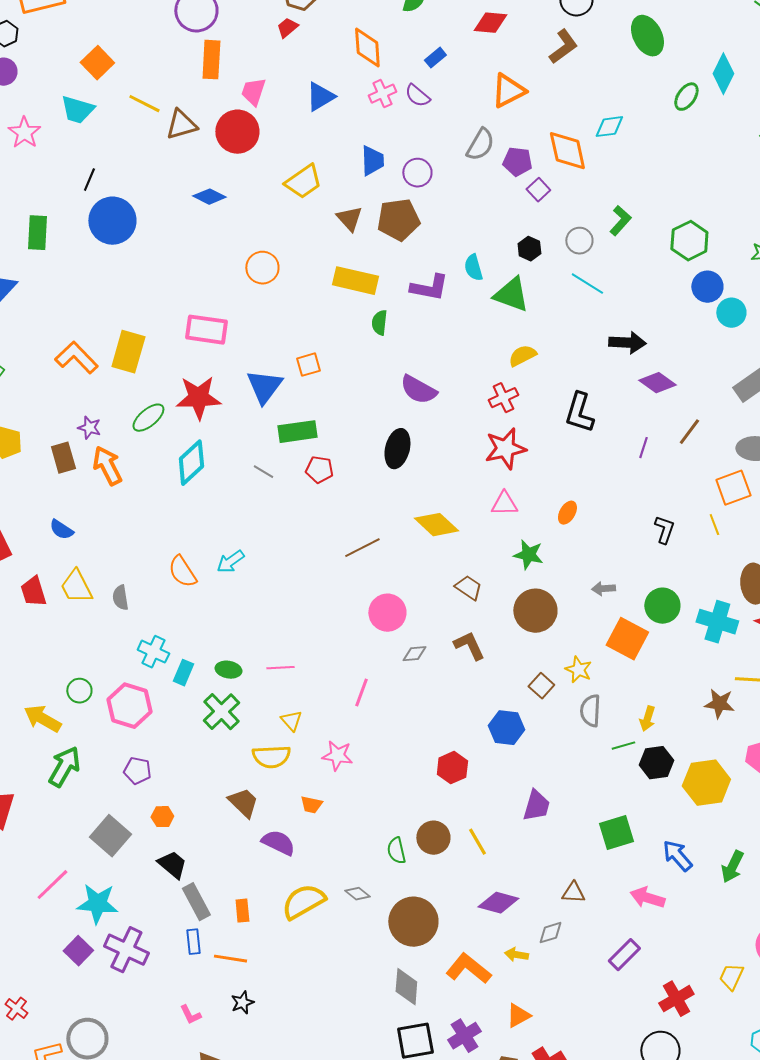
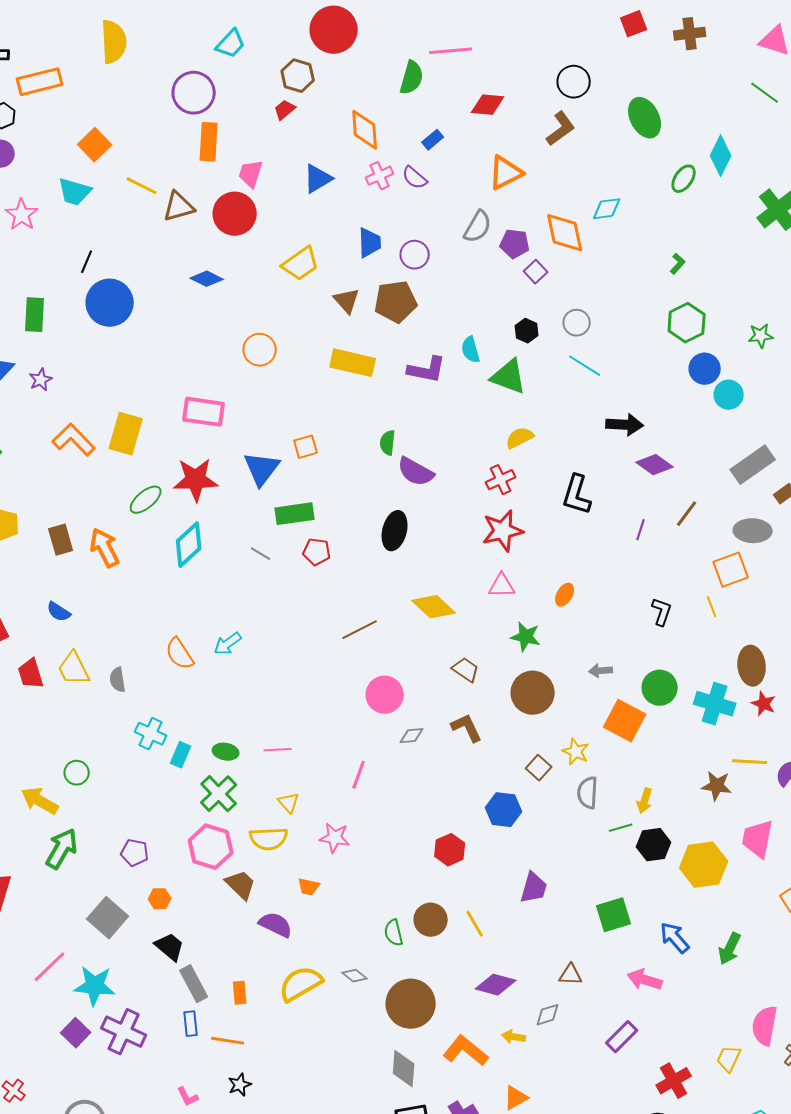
green L-shape: (620, 221) -> (678, 264), moved, size x0.7
green semicircle: (379, 323) -> (388, 443), moved
purple star: (89, 428) -> (41, 380), moved, turned 30
pink hexagon: (129, 706) -> (211, 847), moved

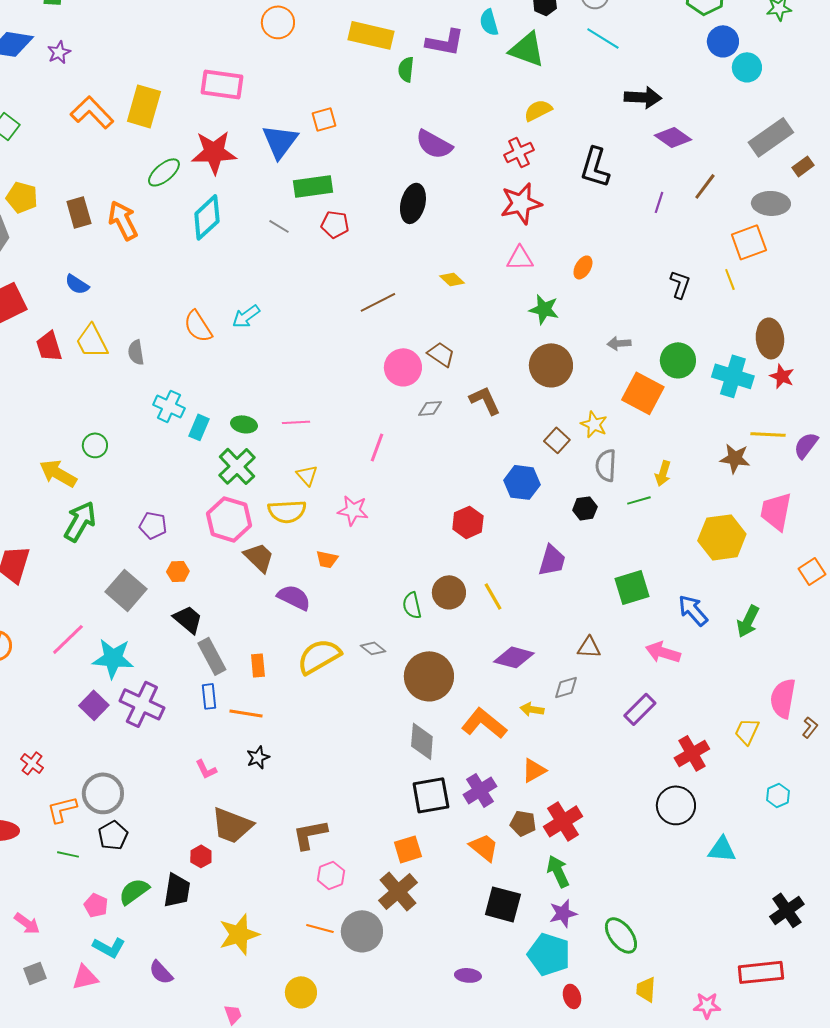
green semicircle: (388, 443) -> (406, 69), moved
yellow diamond: (434, 607) -> (452, 279), size x0.6
brown trapezoid: (466, 670) -> (441, 354), moved
black hexagon: (654, 845) -> (585, 508), moved, size x0.7

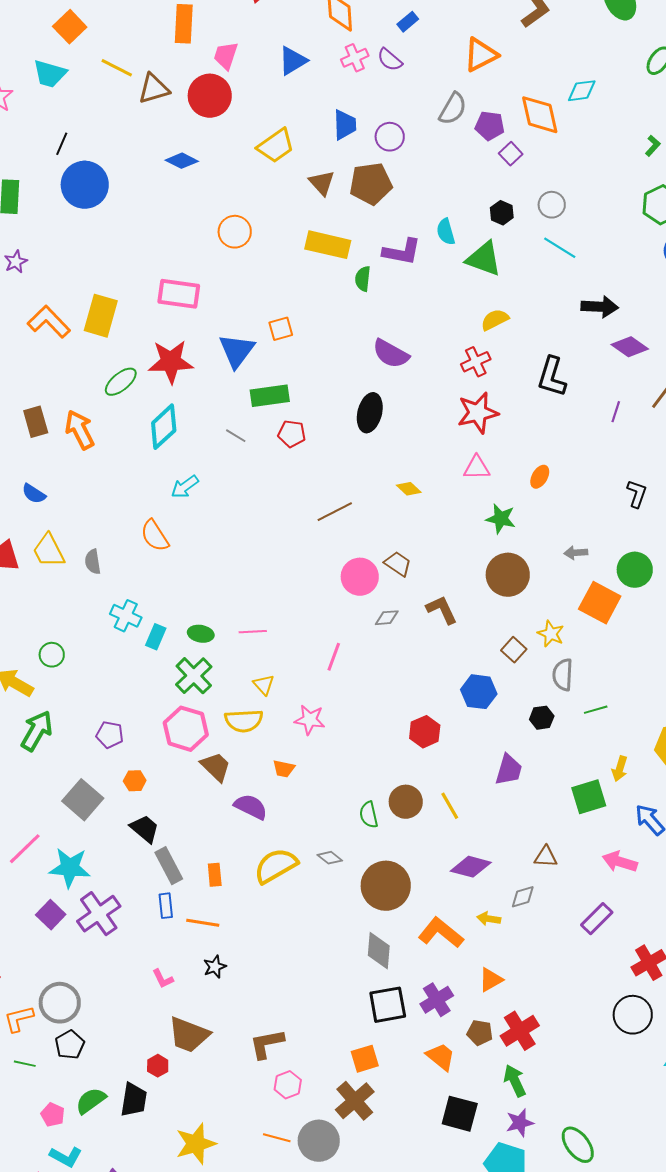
cyan arrow: (246, 316) -> (185, 487), moved
yellow arrow: (663, 473) -> (620, 769), moved
purple cross: (142, 704) -> (99, 914), turned 30

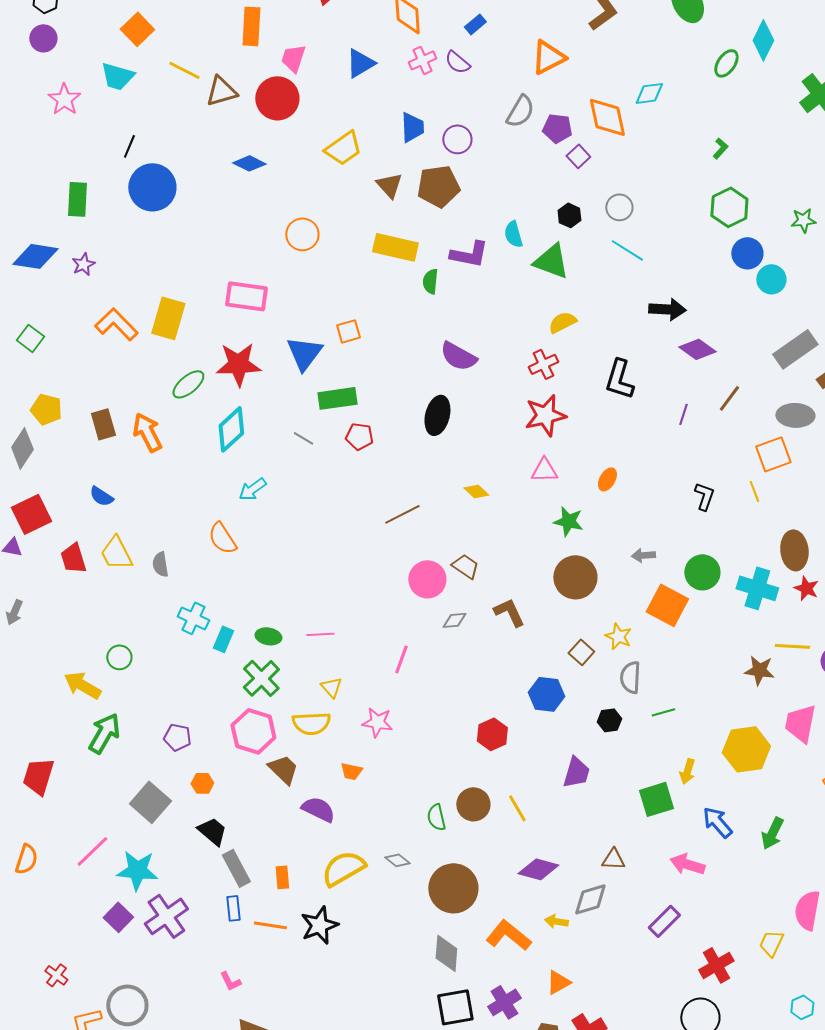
gray diamond: (523, 897) -> (590, 899), size x1.4
black star: (215, 967) -> (319, 925), moved, size x1.6

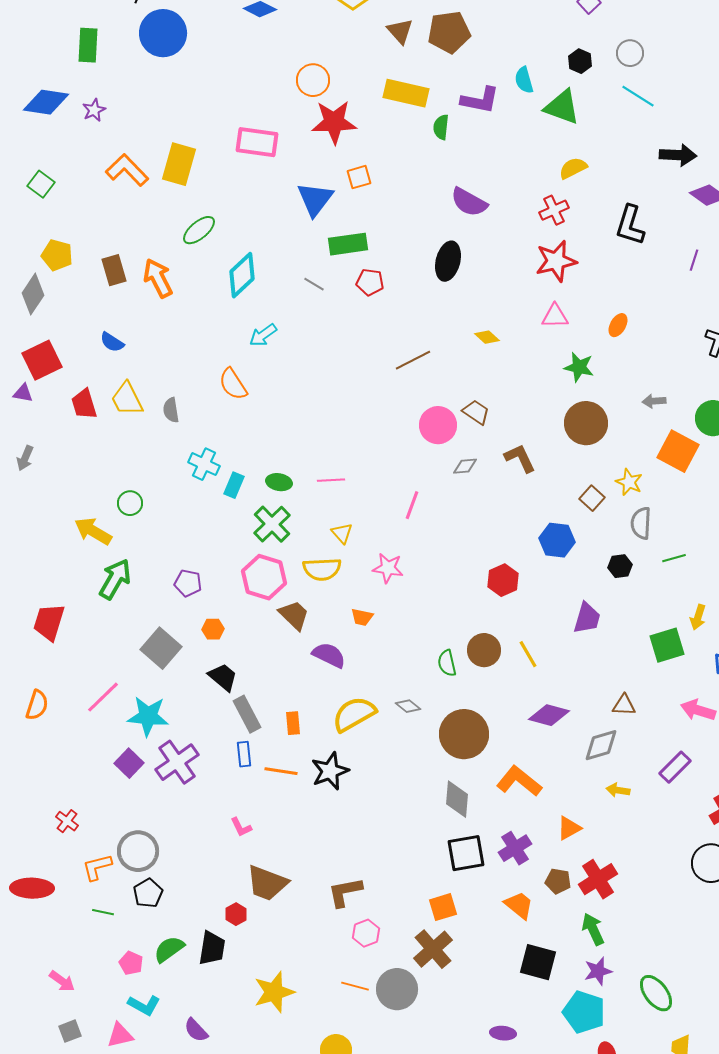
red star: (238, 364) -> (334, 122), moved
yellow arrow: (556, 921) -> (618, 790), moved

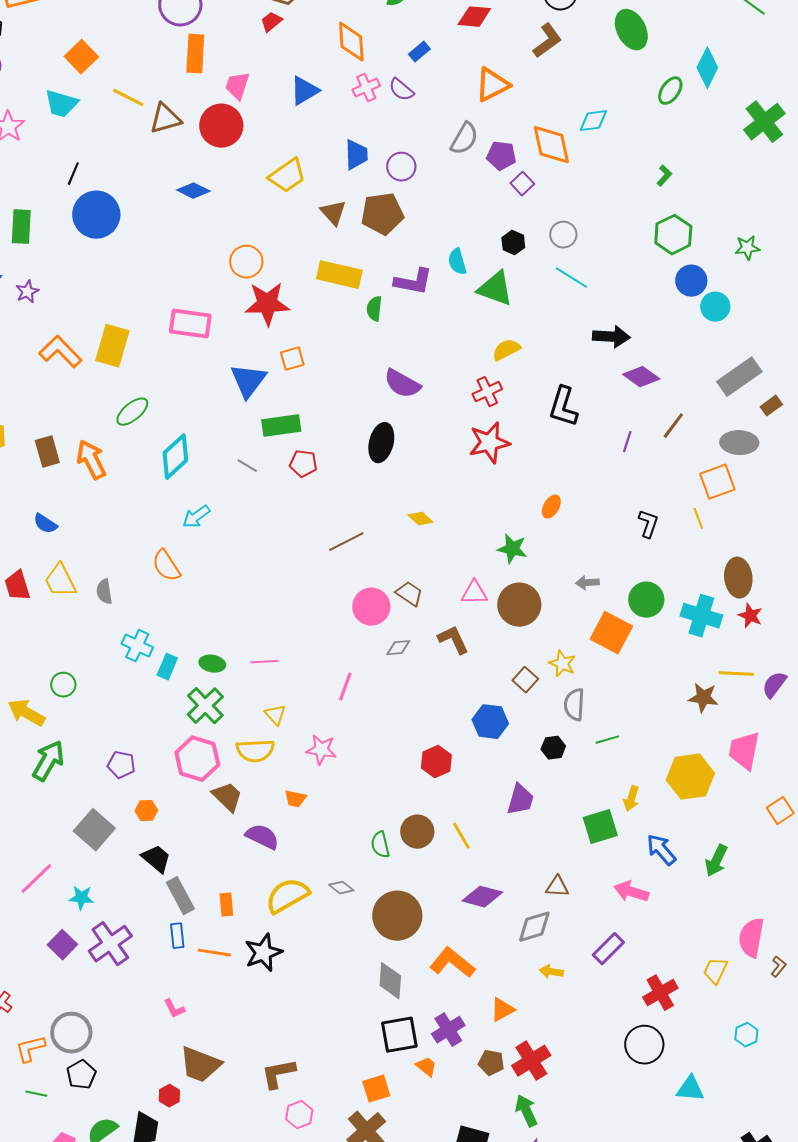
pink triangle: (555, 316) -> (474, 593), moved
cyan star: (148, 716) -> (81, 898), size x0.6
orange trapezoid: (519, 905) -> (426, 1067), moved, size x0.7

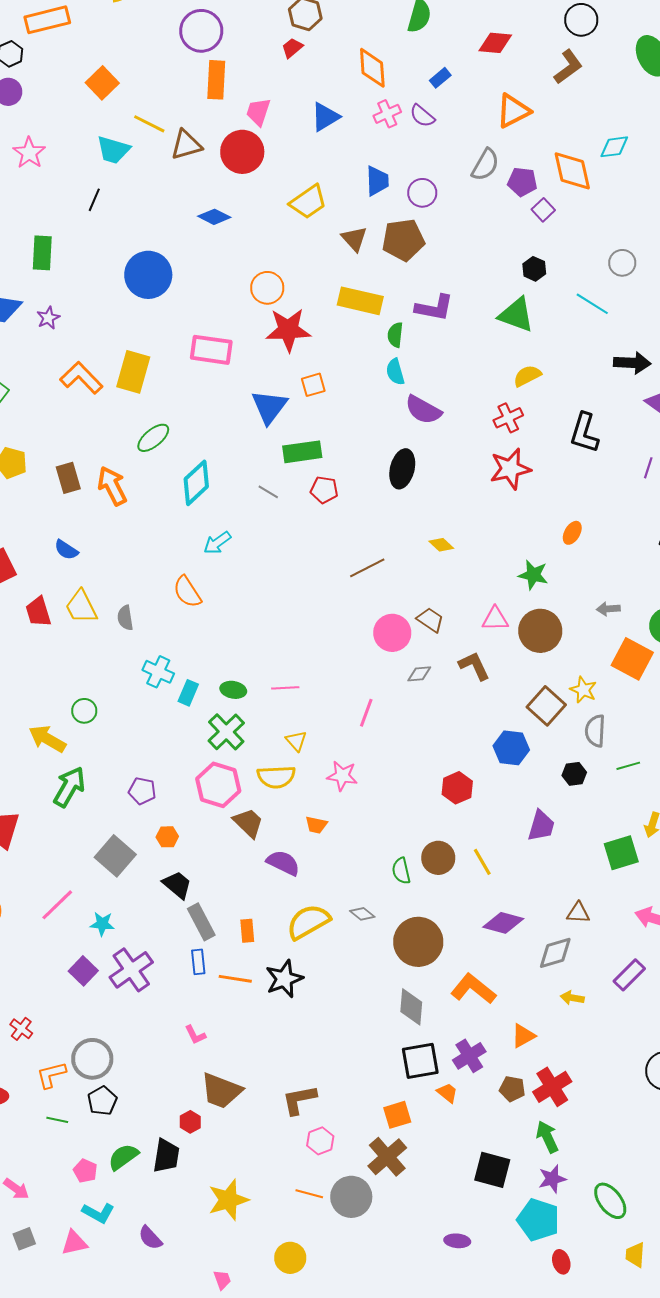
cyan trapezoid: (61, 104) -> (113, 150), moved
blue circle: (96, 215) -> (148, 275), moved
gray circle: (563, 235) -> (622, 263), moved
cyan semicircle: (457, 262) -> (395, 372), moved
brown square: (525, 680) -> (546, 706), size x1.5

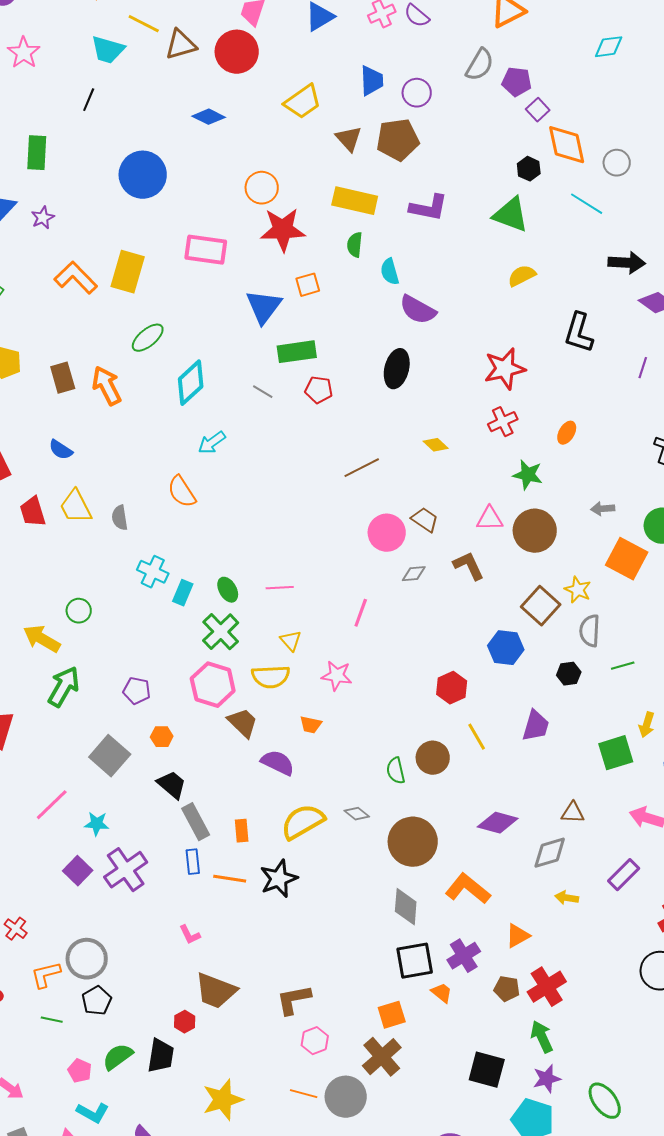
orange diamond: (572, 171) -> (567, 145), moved
green semicircle: (395, 335) -> (355, 245), moved
red cross: (508, 418) -> (503, 422), moved
green ellipse: (233, 690) -> (228, 590), turned 50
yellow line: (482, 862) -> (477, 737), moved

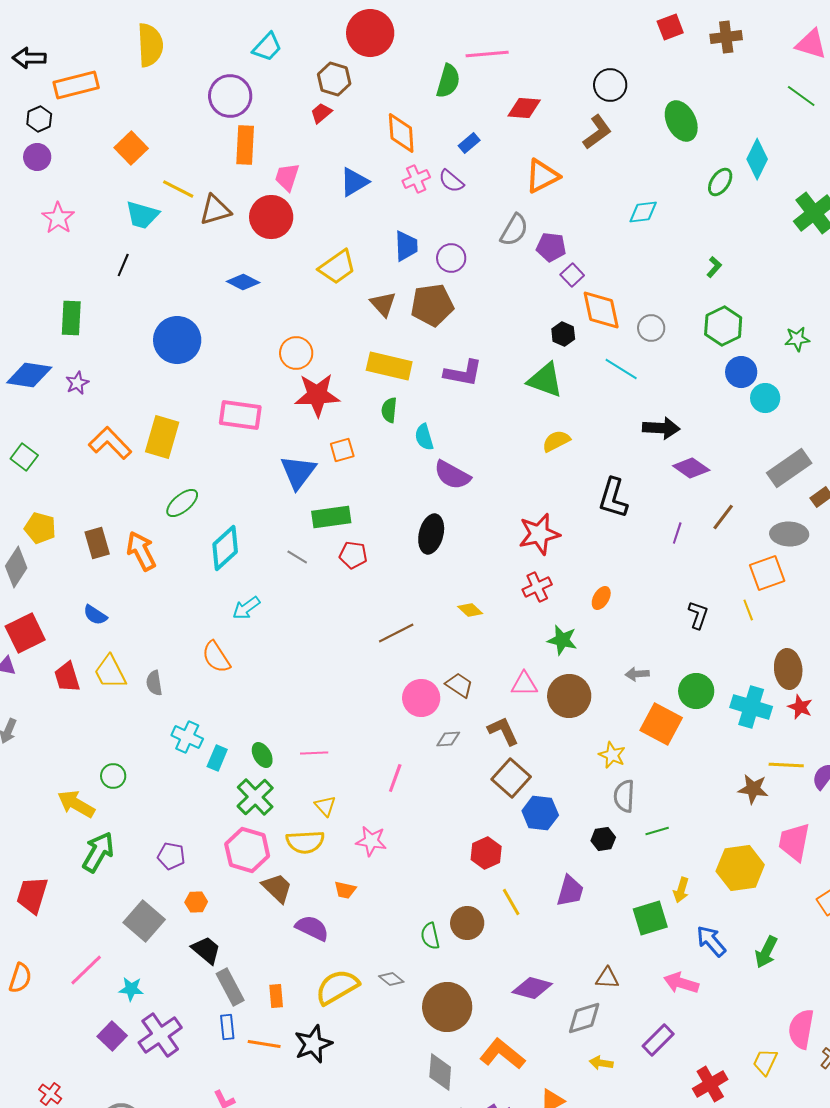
brown square: (541, 606) -> (511, 778), moved

